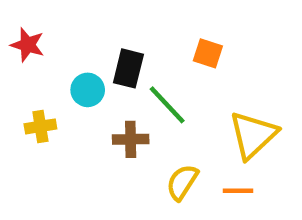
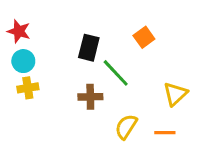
orange square: (208, 53) -> (144, 37), turned 36
cyan circle: (88, 90) -> (23, 61), moved
yellow triangle: (253, 135) -> (175, 94), size x0.7

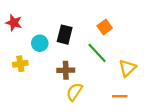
cyan circle: (23, 61) -> (40, 43), moved
green line: (116, 73) -> (97, 53), moved
yellow semicircle: (126, 127) -> (74, 92), moved

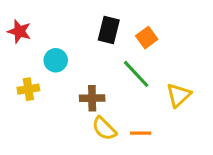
black rectangle: (65, 35) -> (109, 30), moved
yellow semicircle: (74, 92) -> (104, 129), turned -78
orange line: (120, 96) -> (141, 133), moved

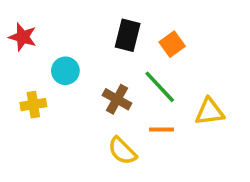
yellow triangle: (179, 95) -> (210, 112), turned 36
brown cross: (92, 98) -> (117, 99), moved, turned 30
orange line: (141, 133) -> (161, 130), moved

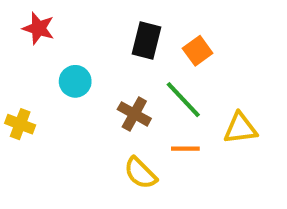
red star: (23, 37) -> (38, 28), moved
yellow cross: (33, 105) -> (20, 124), moved, turned 30

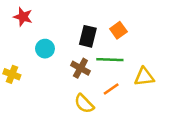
black rectangle: (147, 41) -> (88, 36), moved
green line: (183, 100) -> (110, 60), turned -45
orange line: (185, 149) -> (111, 89), turned -35

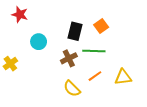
brown cross: (80, 68) -> (69, 58), turned 35
yellow cross: (12, 74) -> (10, 64), turned 32
yellow triangle: (144, 77) -> (123, 77), moved

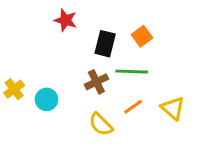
red star: (20, 15) -> (66, 20), moved
cyan circle: (39, 42) -> (46, 99), moved
yellow triangle: (123, 77) -> (173, 108), turned 48

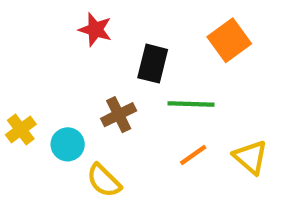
orange square: (142, 36) -> (229, 40), moved, size x1.4
brown cross: (96, 82) -> (119, 115), moved
yellow semicircle: (101, 124) -> (104, 181), moved

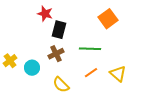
black rectangle: (153, 64) -> (59, 30), moved
yellow semicircle: (104, 181) -> (61, 85), moved

